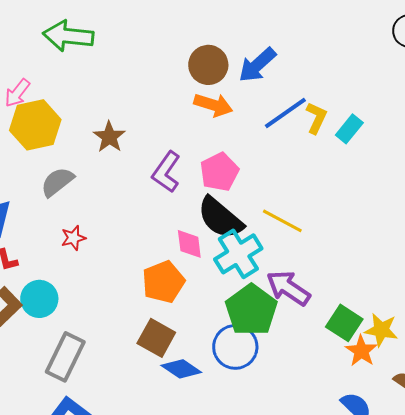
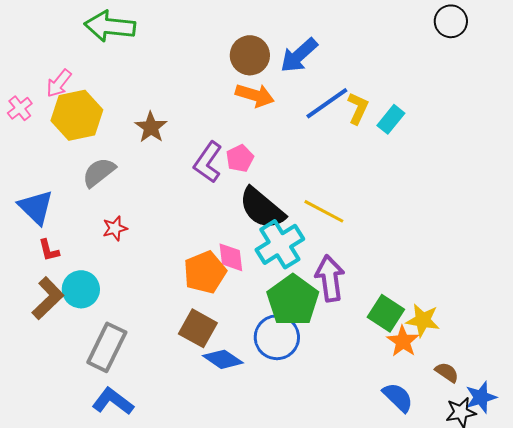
pink pentagon: (219, 172) -> (240, 158), moved, size x0.7
pink diamond: (189, 244) -> (231, 257), moved
purple arrow: (288, 288) -> (330, 278), turned 48

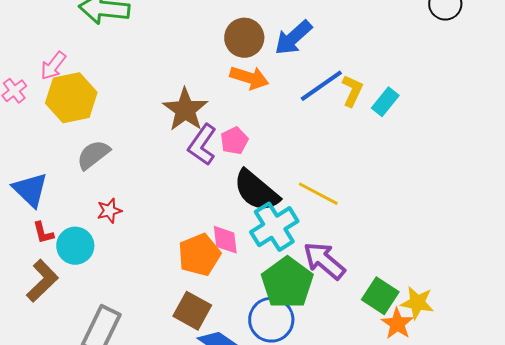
brown star: (151, 127) -> (185, 110), moved, size x1.4
purple arrow: (330, 278) -> (324, 261), turned -42
cyan circle: (81, 289) -> (75, 246), moved

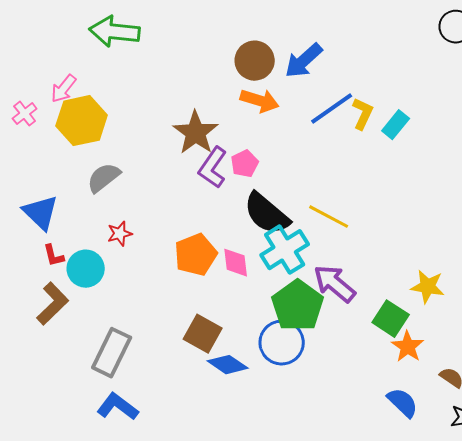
orange pentagon: (199, 255) -> (196, 255), moved
yellow star: (417, 303) -> (428, 287), moved

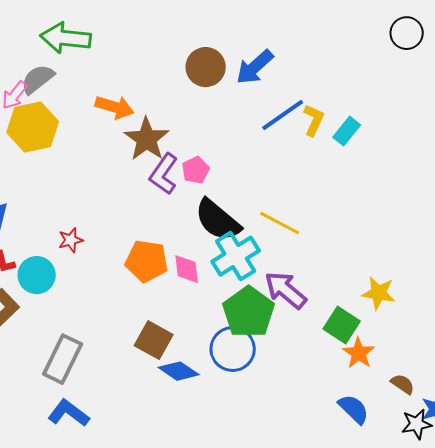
orange arrow: (260, 101) -> (115, 107), moved
gray semicircle: (104, 178) -> (38, 79), moved
orange pentagon: (196, 255) -> (147, 261), turned 30

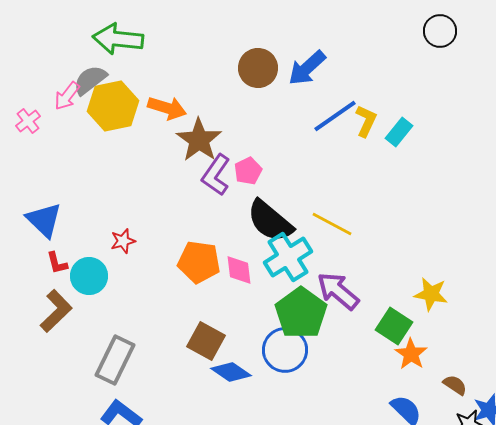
black circle: (407, 33) -> (440, 31), moved
yellow hexagon: (33, 127) -> (113, 106), moved

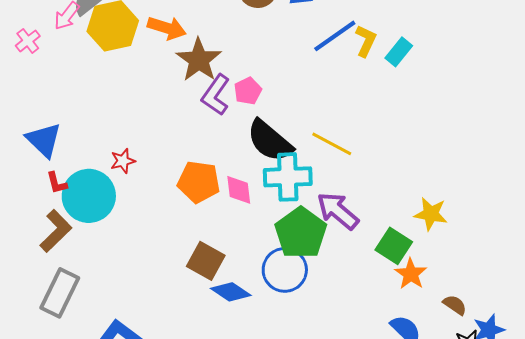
cyan cross: (288, 257) -> (288, 177), turned 30
cyan circle: (89, 276) -> (89, 196), size x1.4
gray rectangle: (115, 360) -> (60, 293), moved

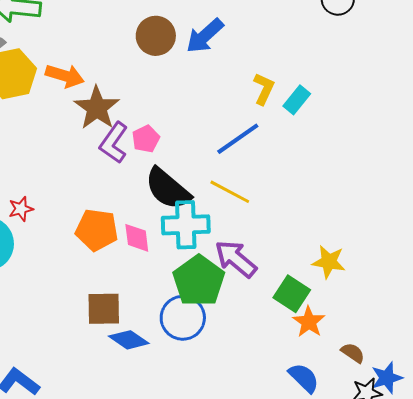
blue line: (335, 36) -> (238, 139), moved
brown square: (206, 261) -> (104, 309), turned -30

